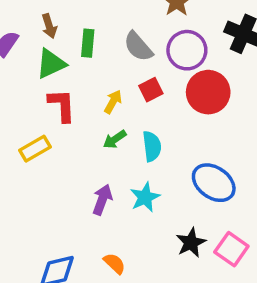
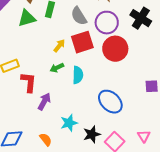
red square: (151, 90) -> (82, 42), size x1.6
red L-shape: (62, 105) -> (29, 82), moved
cyan star: (145, 197) -> (69, 123), moved

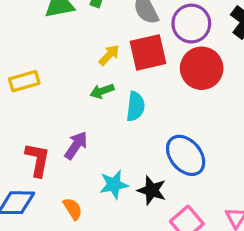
red L-shape: (29, 82) -> (38, 160), moved
black star: (92, 134) -> (152, 190), moved, turned 30

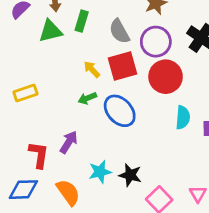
yellow arrow: (109, 55) -> (92, 69), turned -84
cyan semicircle: (136, 106) -> (183, 117), moved
blue ellipse: (186, 155) -> (120, 111), moved
orange semicircle: (73, 209) -> (68, 192), size x1.5

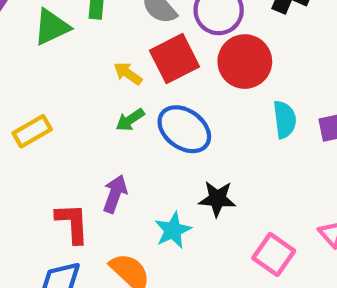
black star: (130, 175) -> (217, 199), moved

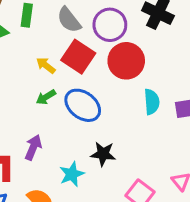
red square: (175, 59) -> (78, 57), turned -32

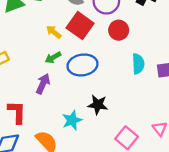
red circle: (126, 61) -> (119, 30), size x0.7
blue ellipse: (83, 105) -> (82, 65), turned -48
purple arrow: (33, 147) -> (43, 84), moved

